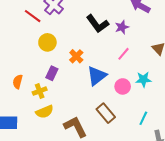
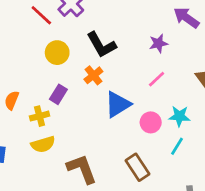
black L-shape: (98, 24) -> (101, 45), moved
brown rectangle: (106, 113) -> (137, 167), moved
cyan line: (143, 118) -> (177, 146), moved

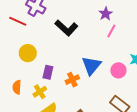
yellow circle: (57, 53) -> (28, 53), moved
orange cross: (93, 75) -> (72, 80), moved, turned 32
pink line: (157, 79) -> (111, 31), moved

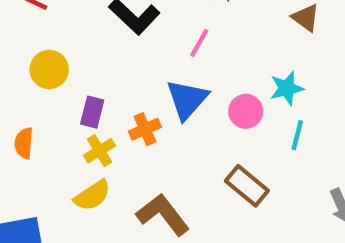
pink line: (111, 31) -> (199, 43), moved
yellow cross: (40, 92) -> (100, 151), moved

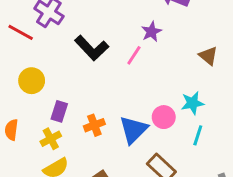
pink line: (199, 43) -> (134, 55), moved
blue triangle: (187, 99) -> (133, 130), moved
yellow cross: (100, 151) -> (51, 139), moved

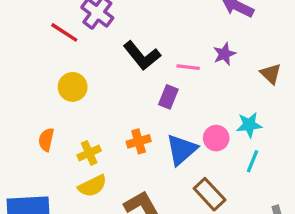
purple star: (151, 32) -> (224, 54), moved
pink line: (134, 55) -> (188, 67), turned 60
purple rectangle: (59, 111) -> (168, 97), moved

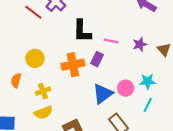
purple star: (224, 54) -> (140, 44), moved
black L-shape: (142, 56) -> (82, 31), turned 35
yellow circle: (73, 87) -> (35, 58), moved
orange cross: (139, 141) -> (73, 65), moved, size x1.5

